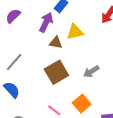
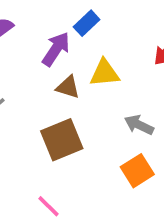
gray arrow: (91, 72) -> (139, 125), moved, turned 49
orange square: (82, 104) -> (137, 171), moved

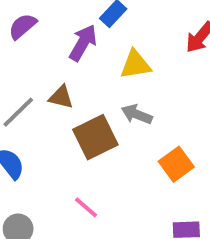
brown triangle: (68, 87) -> (61, 97), moved
gray arrow: (139, 125) -> (137, 114), moved

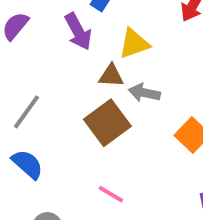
purple arrow: (83, 43) -> (78, 32), turned 132
brown triangle: (61, 97) -> (111, 76), moved

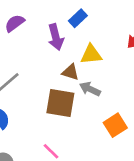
brown square: (107, 123) -> (60, 103), turned 32

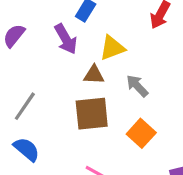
gray arrow: (90, 89) -> (137, 86), moved, turned 36
orange square: (115, 125) -> (141, 133), moved

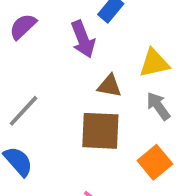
yellow triangle: (112, 48) -> (154, 63), moved

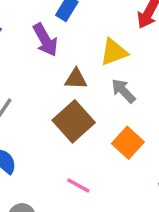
brown square: (100, 131) -> (74, 121), turned -36

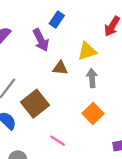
gray arrow: (123, 91) -> (92, 78), turned 36
brown square: (74, 121) -> (35, 104), moved

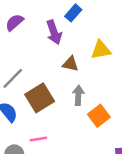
gray arrow: (92, 78) -> (78, 95), moved
pink line: (57, 141) -> (38, 139), moved, turned -49

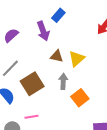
purple semicircle: (14, 22) -> (11, 35), moved
yellow triangle: (101, 50) -> (77, 59), moved, turned -30

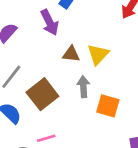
orange square: (80, 98) -> (108, 106), turned -30

